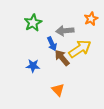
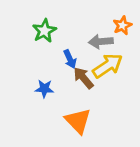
gray arrow: (65, 31) -> (101, 42), moved
orange triangle: (58, 90) -> (78, 121), size x1.5

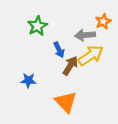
brown arrow: (83, 78) -> (70, 66), turned 72
blue star: (44, 89) -> (28, 80), moved

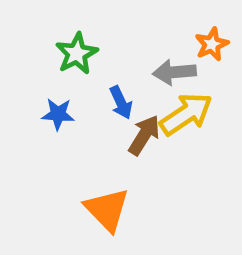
blue star: (28, 80) -> (58, 114), moved
orange triangle: (66, 102) -> (107, 210), moved

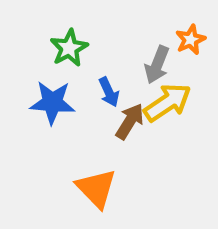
gray arrow: (174, 72) -> (157, 65), turned -63
blue star: (58, 114) -> (52, 102), size x1.5

